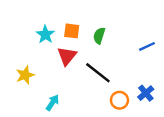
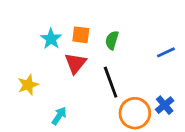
black line: (98, 73) -> (111, 82), turned 32
orange circle: (119, 100) -> (135, 113), size x1.5

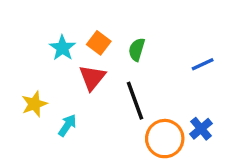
orange square: (81, 35) -> (99, 43), turned 30
cyan arrow: (59, 116) -> (67, 125), moved

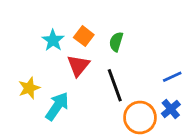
blue line: (203, 64) -> (172, 77), moved
cyan arrow: (67, 125) -> (57, 106), size x1.5

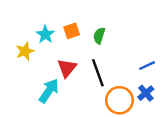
orange square: (84, 36) -> (72, 31), turned 35
red triangle: (78, 66) -> (67, 68), moved
yellow star: (29, 88) -> (25, 51), moved

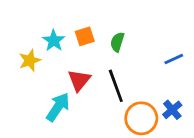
blue line: (147, 66) -> (174, 59), moved

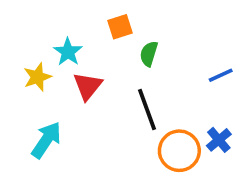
orange square: (85, 36) -> (120, 27), moved
red triangle: (79, 80) -> (88, 86), moved
cyan arrow: (58, 107) -> (46, 140), moved

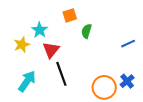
black line: (147, 109) -> (61, 74), moved

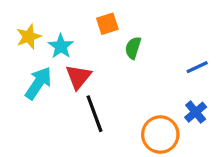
yellow star: (22, 45) -> (29, 37), moved
cyan arrow: (27, 81) -> (38, 83), moved
blue cross: (127, 81) -> (196, 112), moved

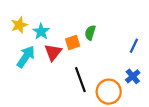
orange square: (107, 24) -> (73, 42), moved
blue line: (197, 67) -> (134, 46), turned -40
black line: (95, 114) -> (80, 80), moved

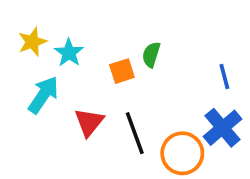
blue line: (134, 46) -> (224, 77), turned -40
red triangle: (53, 52) -> (89, 122), moved
blue cross: (133, 76) -> (223, 128), size x1.5

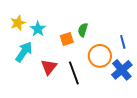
orange circle: (182, 153) -> (100, 56), moved

